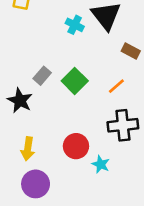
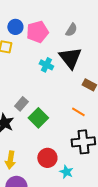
green square: (75, 81) -> (38, 118), moved
orange line: (116, 86) -> (78, 112), turned 72

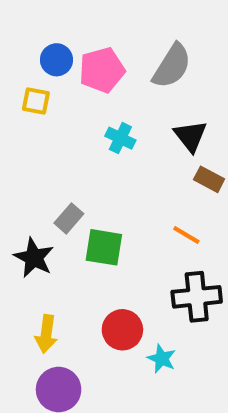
gray semicircle: (71, 30) -> (172, 66), size x1.6
black triangle: (70, 58) -> (190, 136), moved, size x0.7
green square: (38, 118) -> (104, 247), turned -36

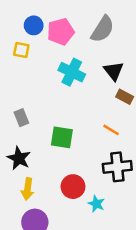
cyan cross: (120, 138) -> (72, 72), size x1.5
gray rectangle: (69, 218) -> (21, 118), moved, turned -63
black star: (34, 258) -> (19, 158), moved

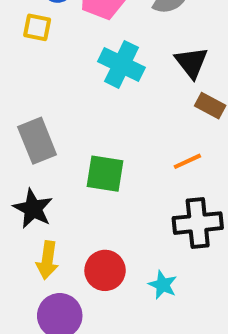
gray rectangle: (21, 118) -> (37, 141), size x1.5
orange line: (111, 130) -> (187, 161), turned -56
red circle: (73, 187) -> (105, 270), moved

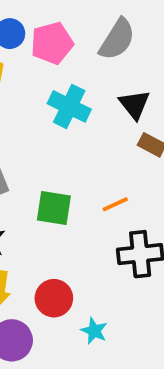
orange line: (187, 161) -> (115, 204), moved
cyan star: (163, 285) -> (94, 331), moved

